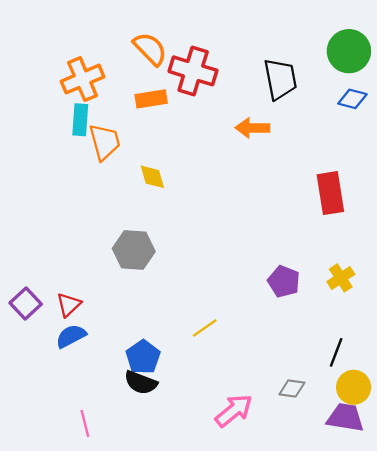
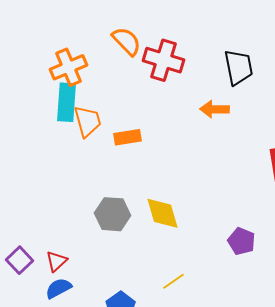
orange rectangle: (151, 99) -> (128, 137), moved
cyan rectangle: (80, 120) -> (66, 102), size x1.4
yellow diamond: (152, 177) -> (162, 213), moved, size x1.5

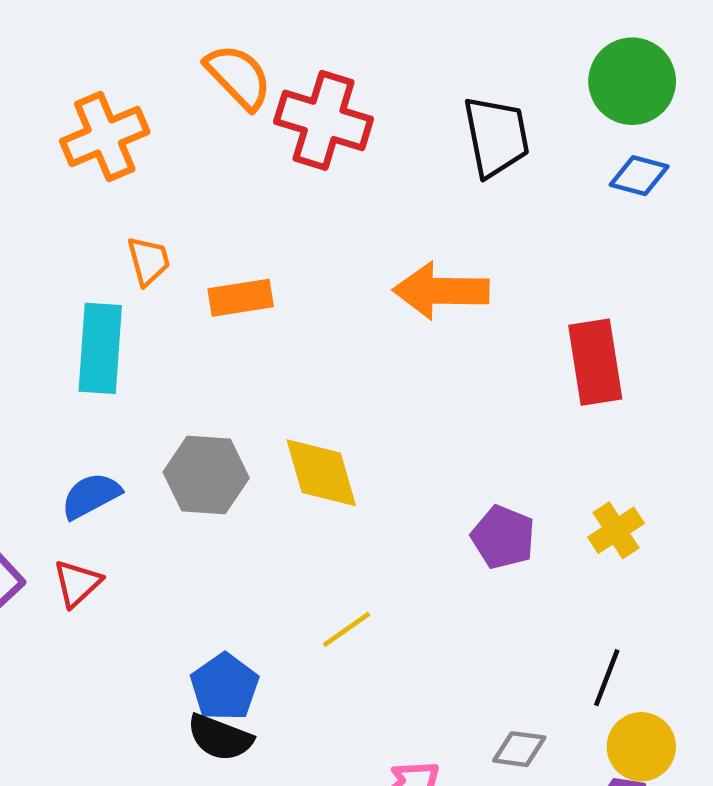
cyan rectangle: (66, 102) -> (100, 348), moved
orange arrow: (214, 109) -> (441, 291), moved, size x1.4
orange trapezoid: (88, 121) -> (149, 261), size x0.7
blue semicircle: (58, 288) -> (91, 496), moved

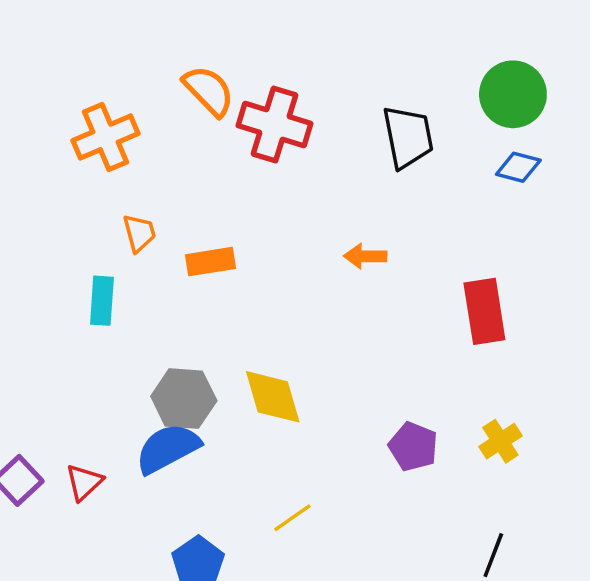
orange arrow: (441, 291) -> (365, 256), size x0.6
cyan rectangle: (100, 348) -> (102, 301), size x0.7
blue semicircle: (91, 496) -> (168, 448), moved, size x1.4

